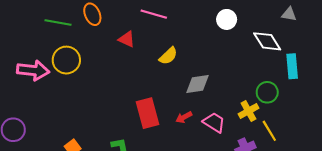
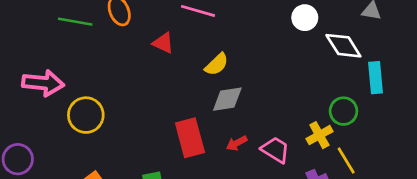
white circle: (227, 19) -> (305, 18), moved
yellow circle: (66, 60) -> (86, 115), moved
gray diamond: (197, 84) -> (227, 99), moved

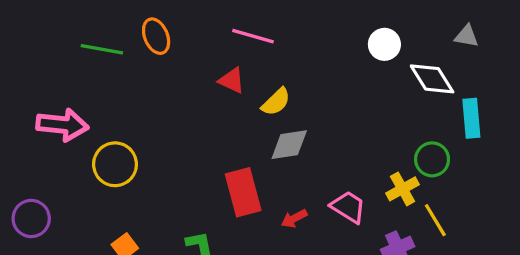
red triangle: (163, 43) -> (232, 80), moved
red arrow: (237, 143) -> (294, 218), moved

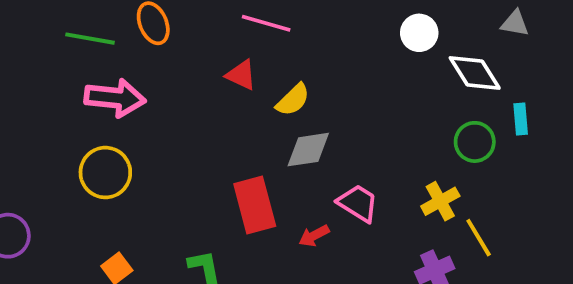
cyan rectangle: (471, 118) -> (521, 119), size x0.7
pink arrow: (62, 125) -> (115, 98), moved
green circle: (432, 159) -> (475, 142), moved
pink trapezoid: (348, 207) -> (358, 203), moved

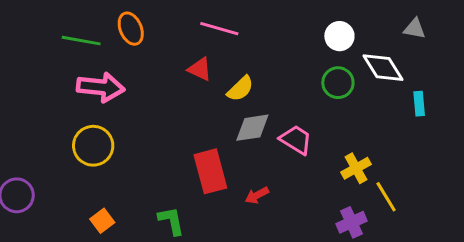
green circle: (475, 142) -> (338, 83), moved
pink trapezoid: (358, 203) -> (296, 140), moved

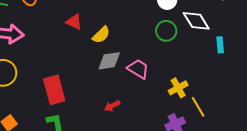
red rectangle: (210, 171) -> (54, 90), moved

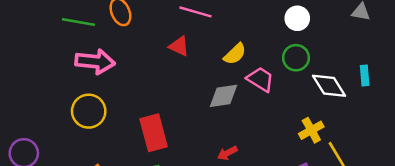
white diamond: (196, 21) -> (329, 86), moved
yellow semicircle: (101, 35) -> (235, 54), moved
pink trapezoid: (138, 69) -> (260, 79), moved

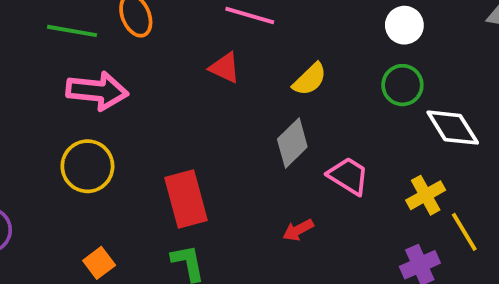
pink trapezoid: (260, 79) -> (348, 176), moved
gray diamond: (223, 96) -> (292, 143), turned -36

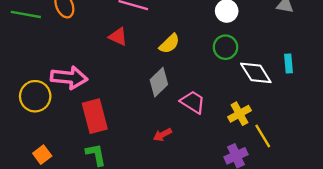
pink arrow: (97, 91) -> (69, 78), moved

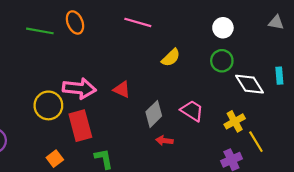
red triangle: (118, 37) -> (122, 89), moved
gray diamond: (159, 82) -> (154, 114), moved
red rectangle: (95, 116) -> (80, 126), moved
red arrow: (162, 135) -> (164, 141), turned 35

